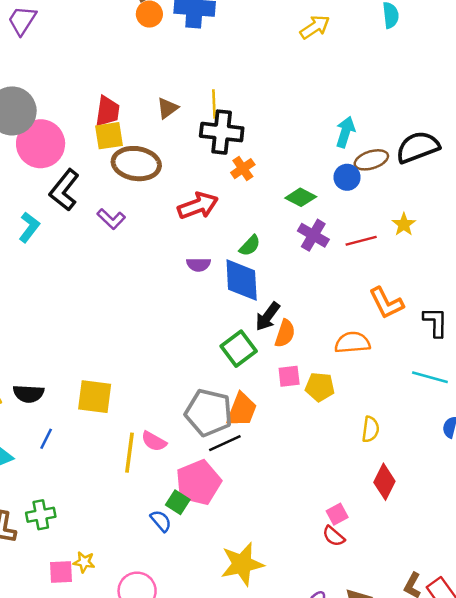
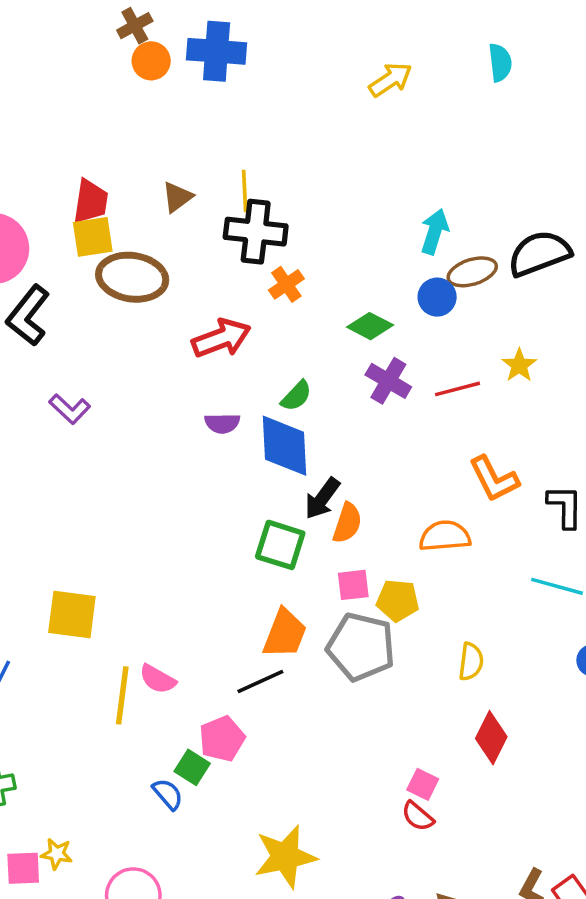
purple L-shape: (111, 219) -> (70, 409), moved
green square: (239, 349) -> (280, 545), turned -36
gray pentagon: (209, 413) -> (361, 647), moved
pink pentagon: (198, 482) -> (222, 739), size x0.7
pink square: (337, 514) -> (423, 784), turned -35

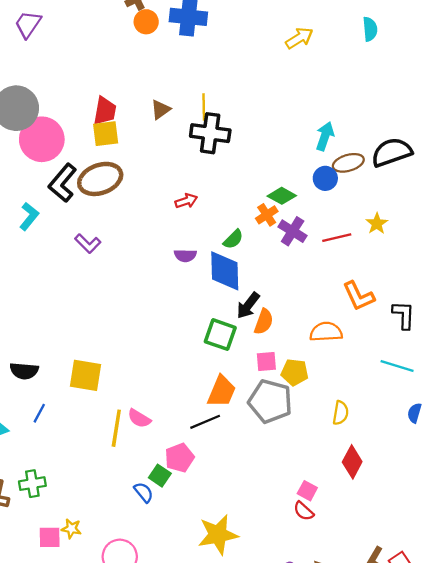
brown ellipse: (132, 277) -> (100, 179), moved, turned -30
orange cross: (286, 284) -> (267, 215), moved
red arrow: (221, 338) -> (186, 201), size x0.6

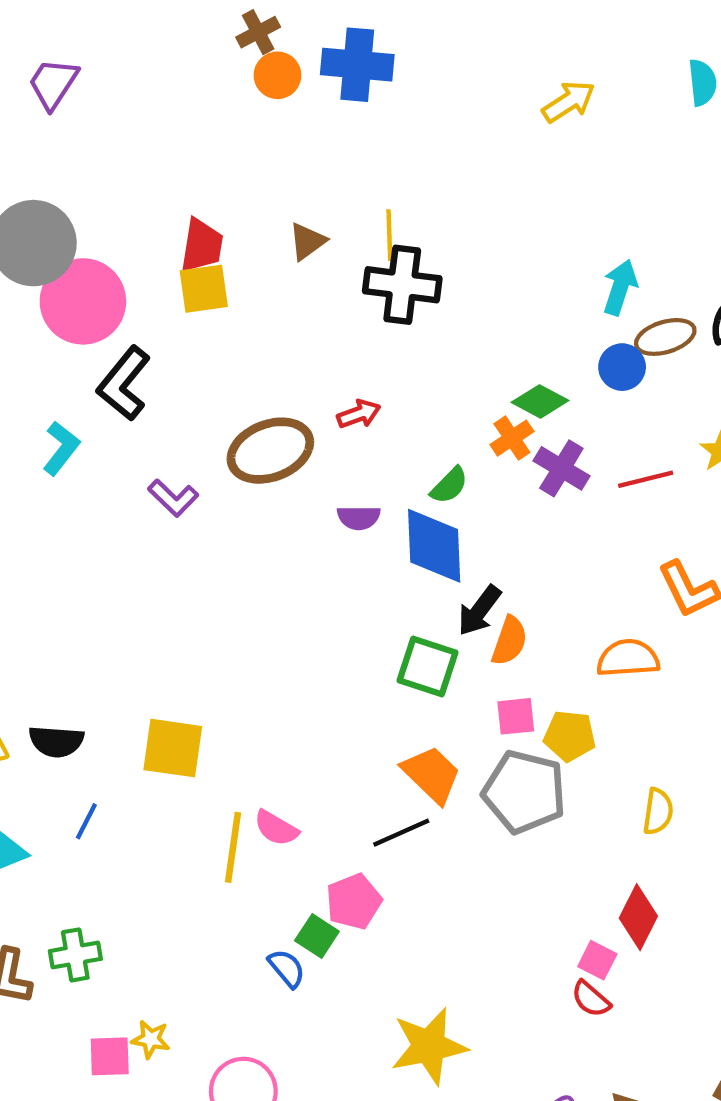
brown ellipse: (100, 179) -> (270, 451), moved
orange trapezoid: (222, 391) -> (432, 774), turned -68
red diamond: (352, 462) -> (638, 917), moved

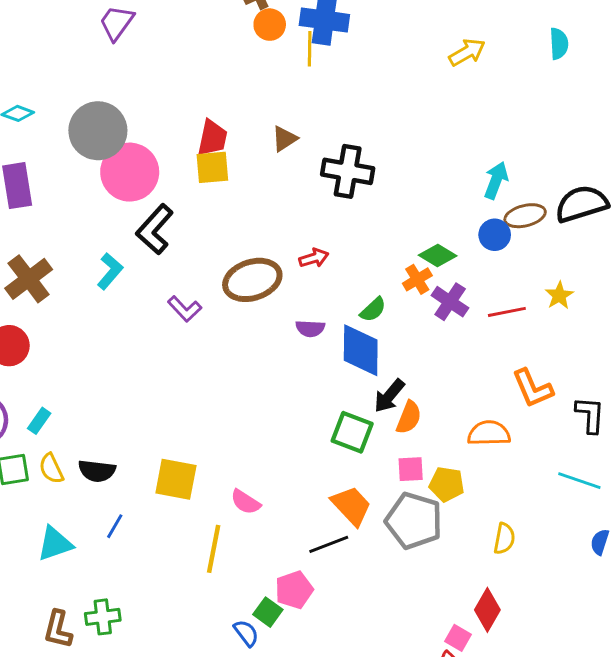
yellow line: (389, 235) -> (310, 49), moved
pink semicircle: (276, 828) -> (245, 502), moved

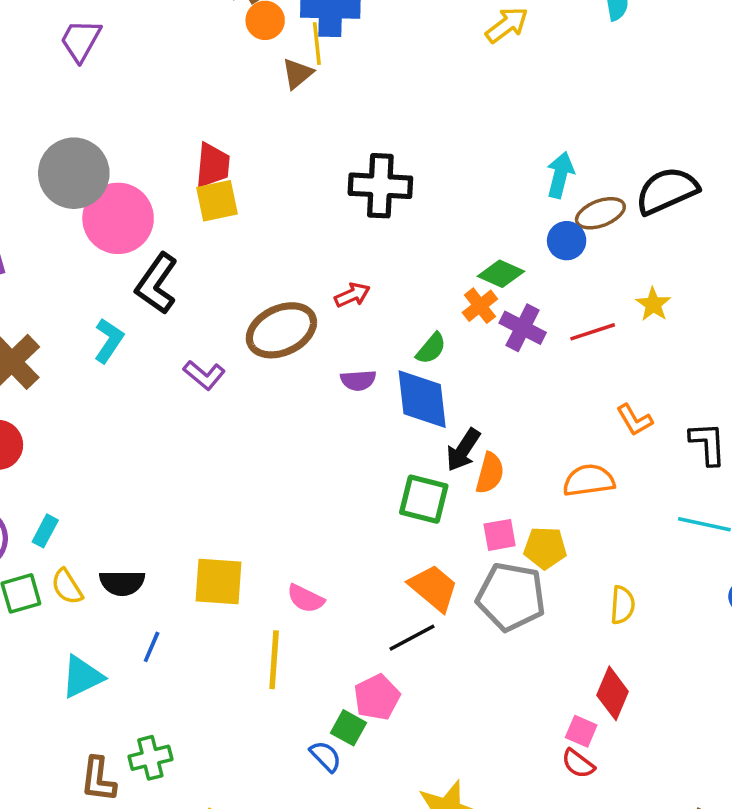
brown triangle: (285, 139) -> (297, 74), moved
orange L-shape: (533, 388) -> (635, 420), size x0.7

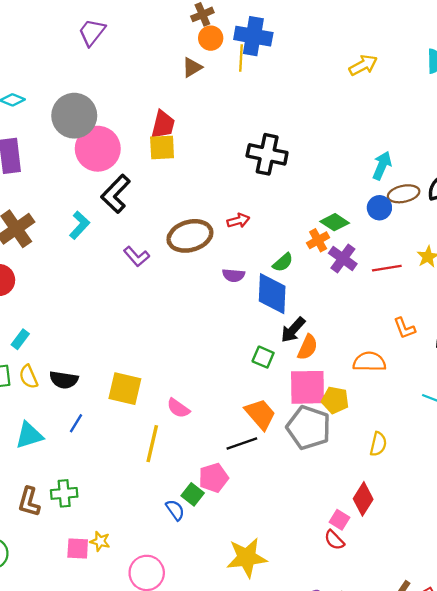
brown triangle: (297, 74) -> (192, 67), moved
green square: (424, 499) -> (263, 357), size x0.7
pink square: (500, 535) -> (307, 387), size x1.8

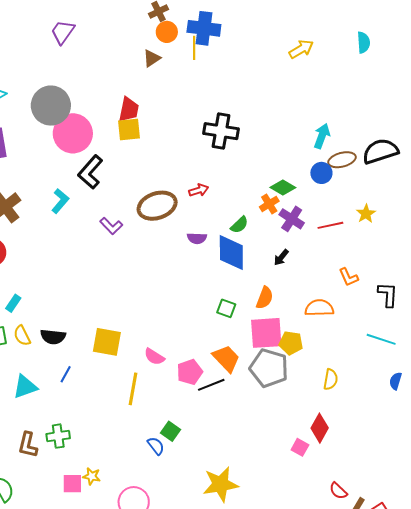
black arrow: (293, 330) -> (281, 257), moved, size x0.7
pink pentagon: (214, 478) -> (190, 372), moved
red semicircle: (334, 540) -> (338, 491), moved

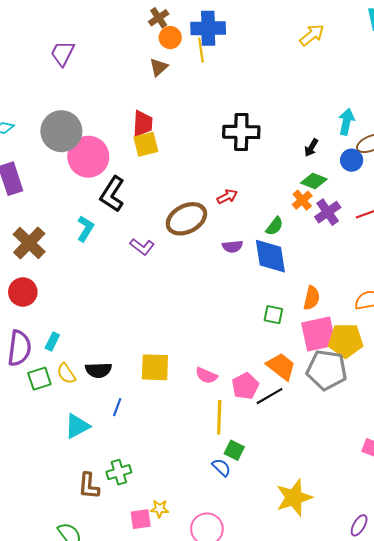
purple cross: (292, 219) -> (328, 212), turned 30
black arrow: (281, 257) -> (311, 148), moved
yellow pentagon: (291, 343) -> (346, 341), size x1.4
yellow line: (133, 389) -> (219, 417), moved

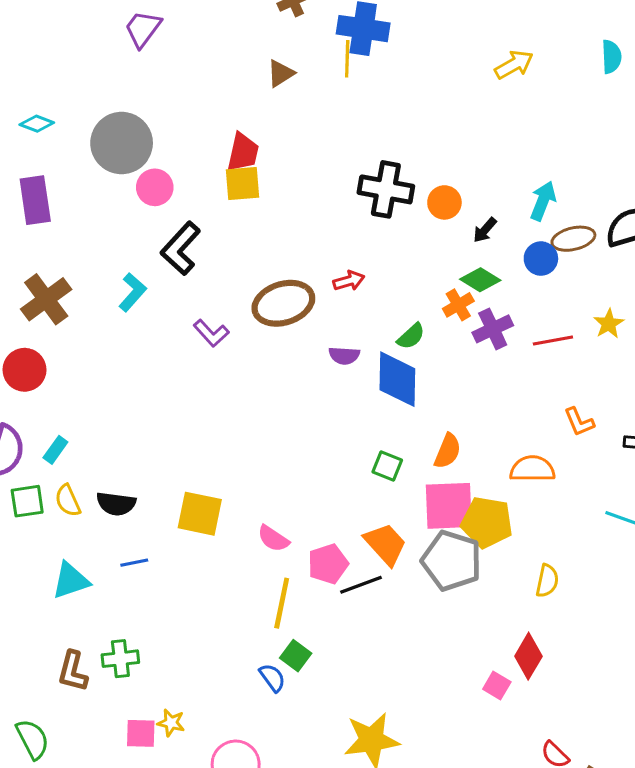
orange circle: (170, 38) -> (444, 202), moved
pink circle: (88, 157) -> (155, 187), size x0.6
blue line: (117, 407) -> (134, 563), turned 48

